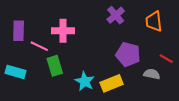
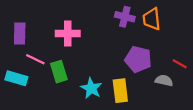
purple cross: (116, 15) -> (125, 17), turned -36
orange trapezoid: (154, 21) -> (152, 19), moved
pink line: (39, 46) -> (35, 59), moved
yellow rectangle: (112, 83) -> (120, 91), turned -75

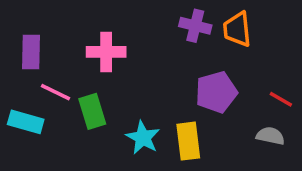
purple pentagon: (138, 59) -> (216, 92), turned -30
gray semicircle: (164, 81) -> (270, 136), moved

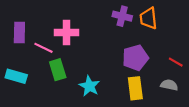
pink line: (55, 92) -> (43, 48), moved
yellow rectangle: (188, 141) -> (135, 88), moved

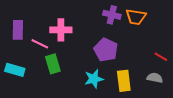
orange trapezoid: (148, 18) -> (136, 17), turned -75
purple pentagon: (135, 58) -> (106, 50), moved, turned -30
cyan star: (89, 86) -> (94, 79), moved, turned 30

